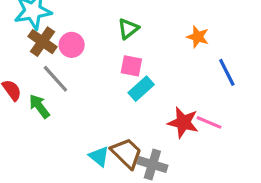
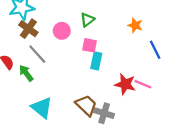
pink circle: (72, 45) -> (62, 31), moved
cyan rectangle: (141, 89) -> (96, 61), turned -36
cyan triangle: (99, 156) -> (42, 108), moved, size x1.5

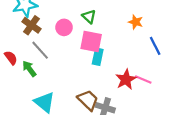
green triangle: (87, 20) -> (89, 17), turned -40
pink square: (90, 45) -> (91, 42), size x1.5
red star: (125, 84) -> (126, 79), turned 30

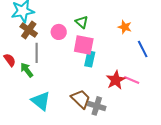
gray line: (40, 50) -> (37, 53), turned 42

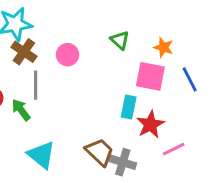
green triangle: (82, 22) -> (120, 40), moved
pink square: (84, 45) -> (150, 76), moved
cyan rectangle: (90, 59) -> (129, 107), moved
pink line: (132, 80) -> (174, 149), moved, turned -49

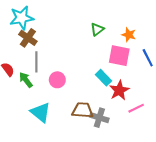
green triangle: (120, 40) -> (97, 29), turned 40
pink circle: (68, 55) -> (57, 80), moved
cyan rectangle: (129, 107) -> (104, 78), turned -56
brown trapezoid: (100, 152) -> (83, 110), turned -40

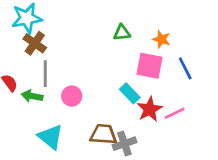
green triangle: (97, 29) -> (122, 33), turned 32
green arrow: (26, 80) -> (32, 96), turned -42
pink line: (136, 108) -> (175, 113), moved
gray cross: (99, 118) -> (124, 144), turned -36

